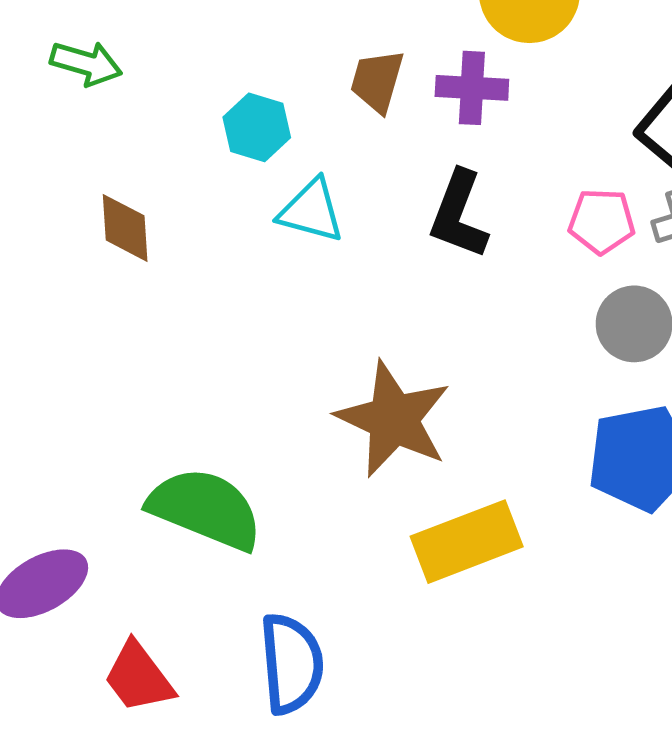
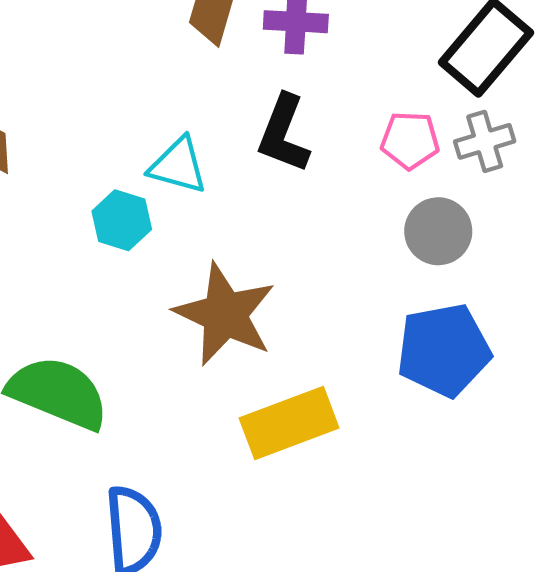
cyan hexagon: (257, 127) -> (122, 220), moved
cyan triangle: (311, 211) -> (178, 166), moved

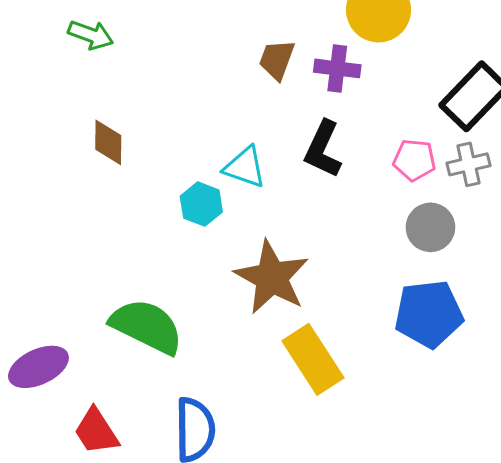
yellow rectangle: (289, 423) -> (313, 359), turned 74

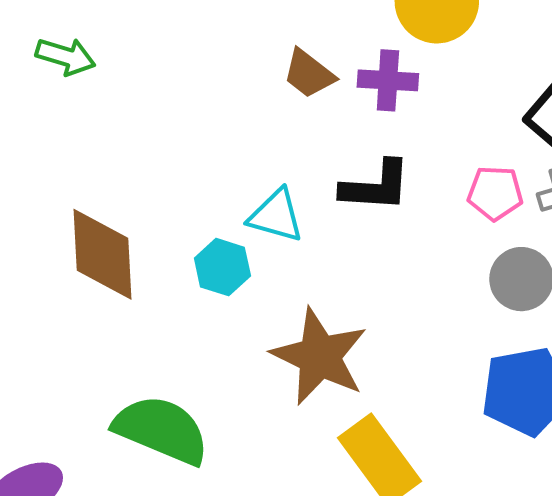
brown trapezoid: (277, 60) -> (309, 74), turned -69
brown diamond: (108, 142) -> (102, 254), moved, size x1.6
black L-shape: (323, 149) -> (376, 186), turned -108

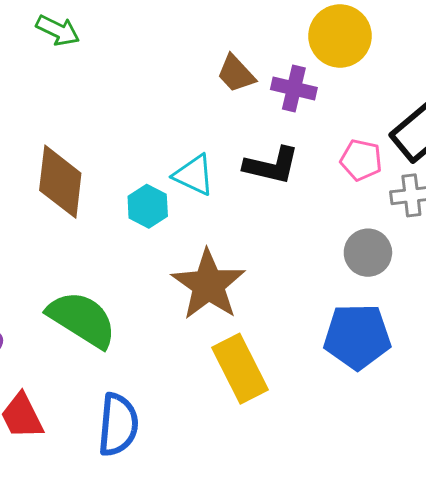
pink pentagon: (495, 193) -> (361, 160), moved

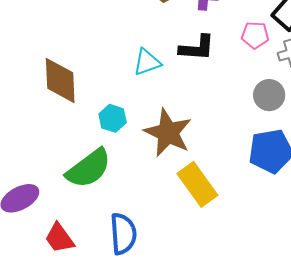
cyan triangle: (194, 175) -> (147, 62), turned -36
cyan hexagon: (148, 206) -> (113, 118), moved
green semicircle: (82, 319) -> (89, 168), turned 120

